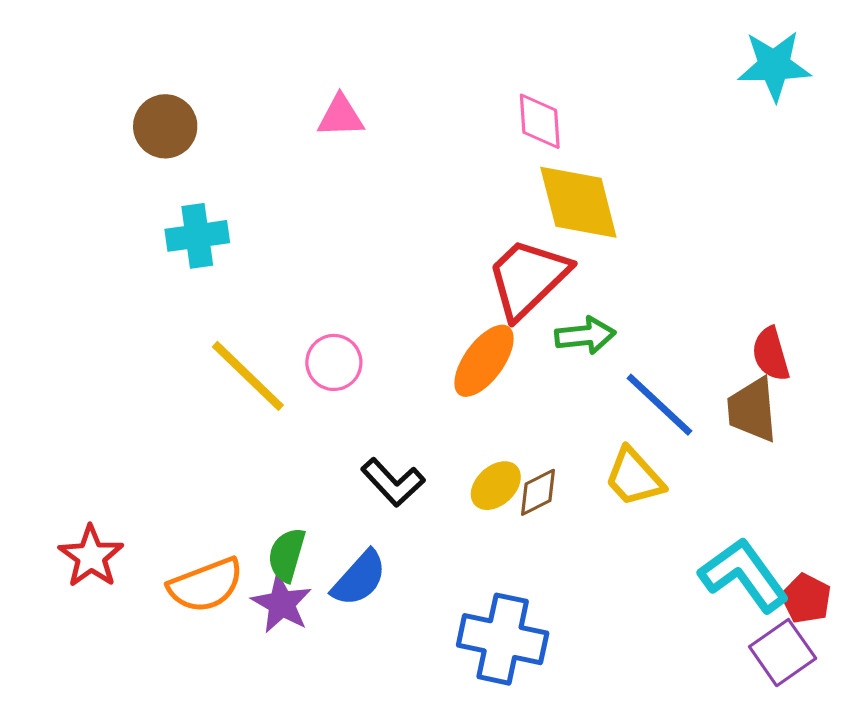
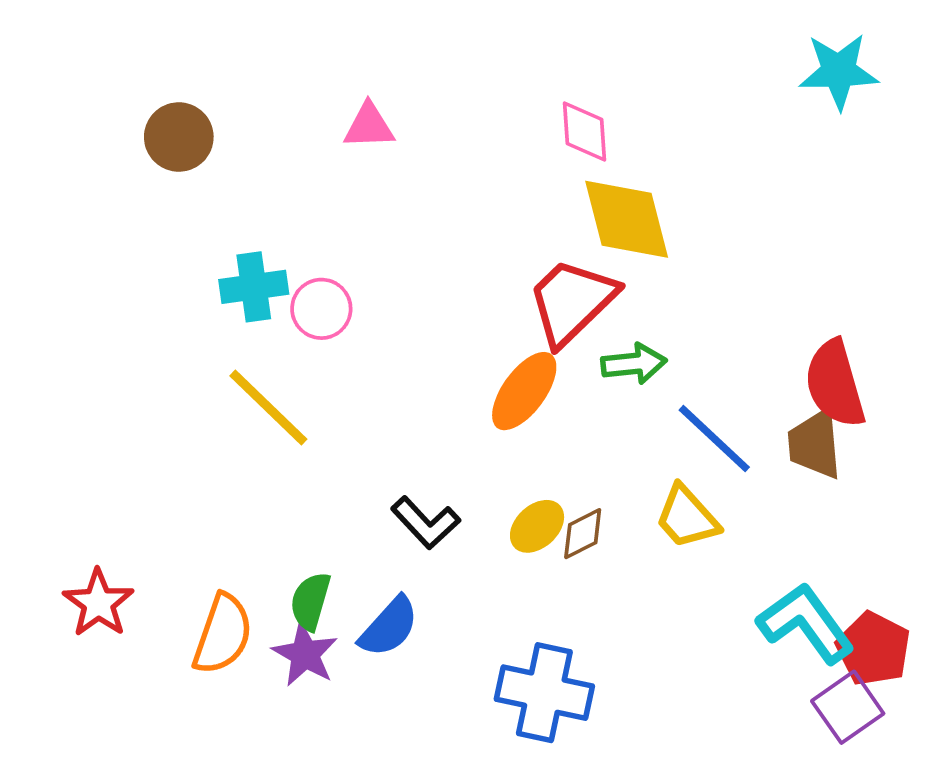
cyan cross: (197, 236) -> (254, 287), moved
red semicircle: (771, 354) -> (835, 384), size x1.5
pink circle: (334, 362) -> (321, 309), moved
orange semicircle: (206, 585) -> (223, 634), turned -50
red pentagon: (806, 599) -> (873, 649), size x1.4

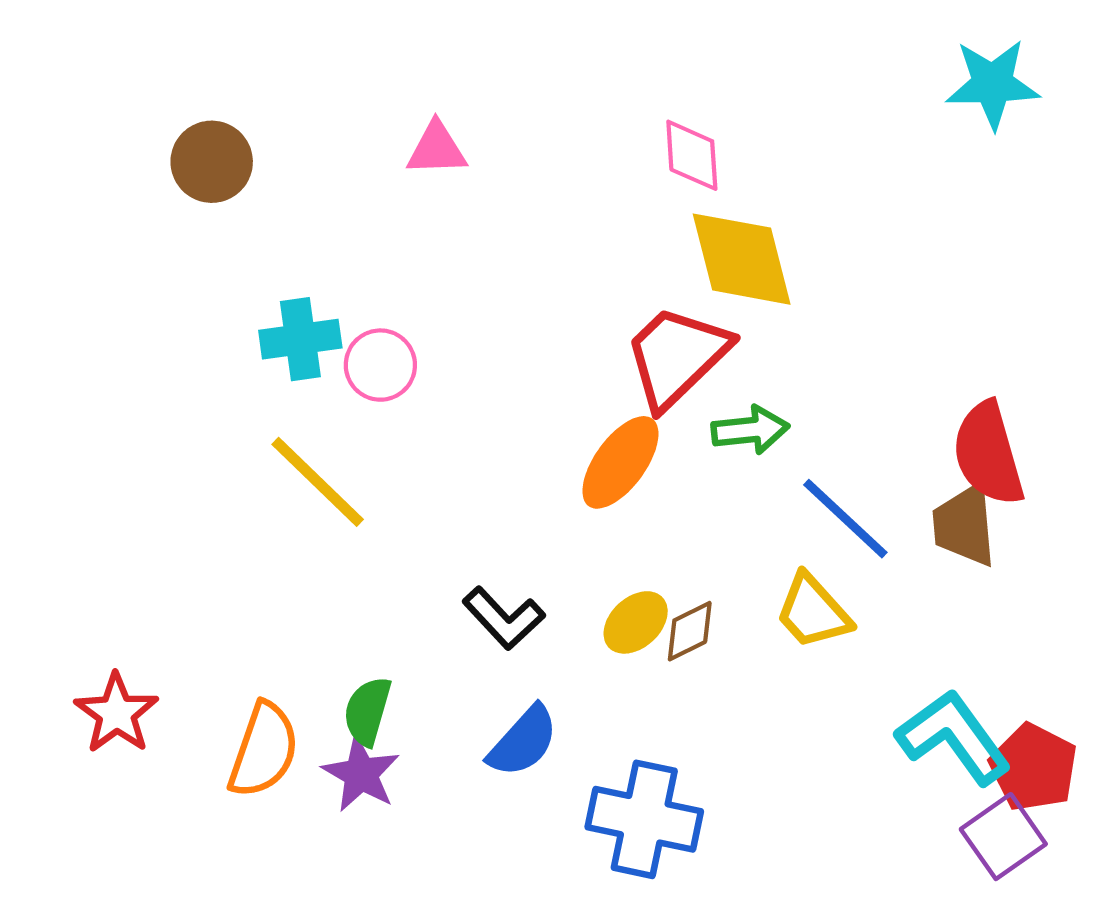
blue semicircle: (389, 627) -> (523, 741), moved

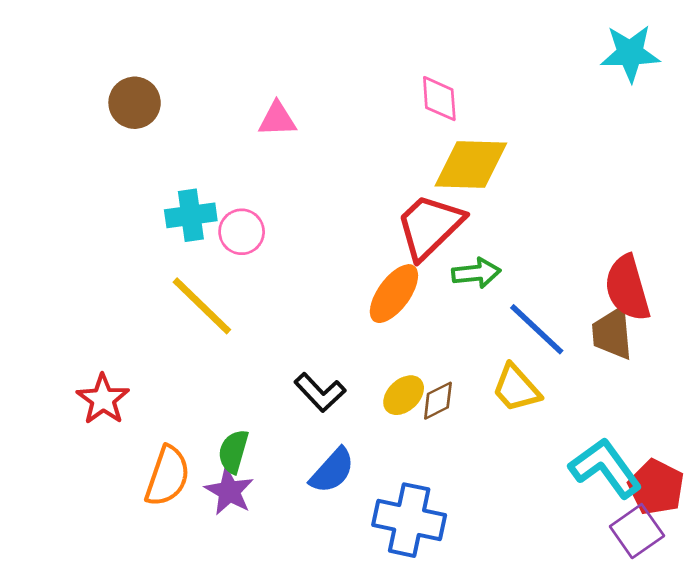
pink triangle: (437, 149) -> (277, 119), moved
yellow diamond: (742, 259) -> (471, 165), turned -74
red star: (117, 713) -> (103, 399), moved

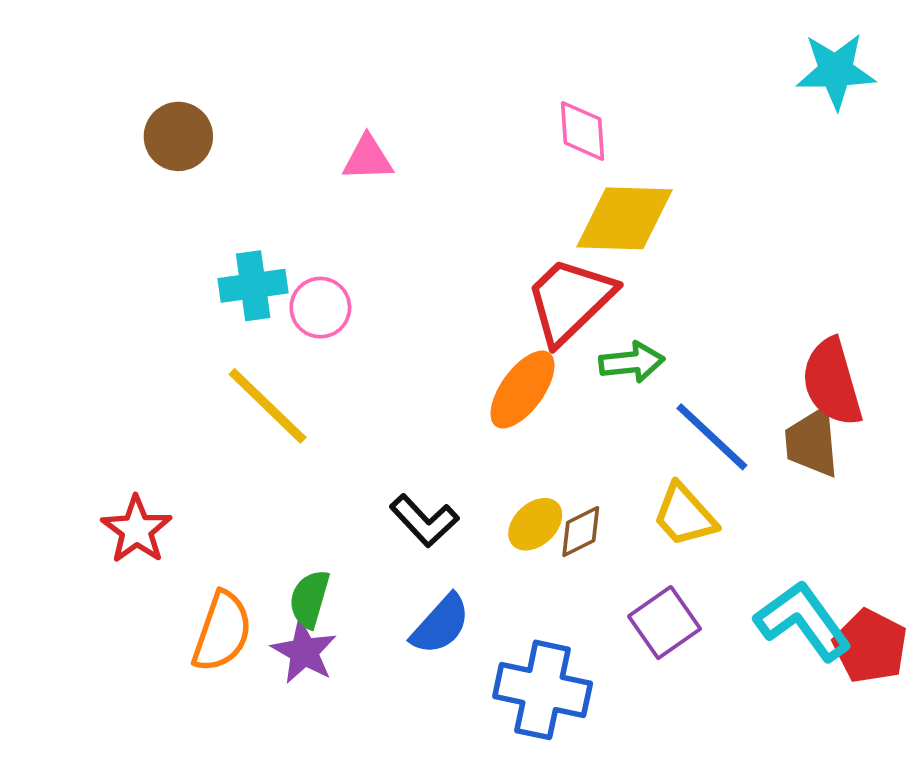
purple square: (637, 531) -> (665, 623), moved

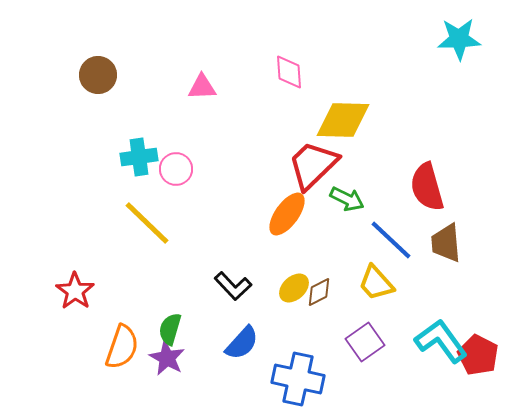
pink diamond: (583, 131) -> (289, 72), moved
green arrow: (632, 362) -> (347, 199), turned 32
red semicircle: (832, 382) -> (427, 187), moved

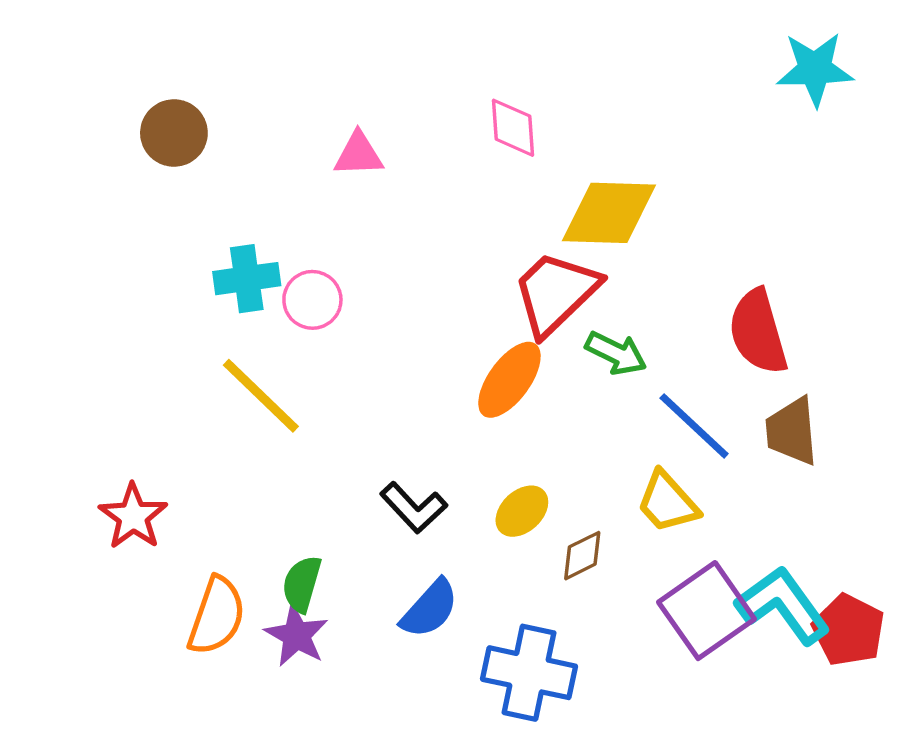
brown diamond: (319, 292) -> (582, 556), moved
purple square: (365, 342) -> (707, 611), moved, size x1.4

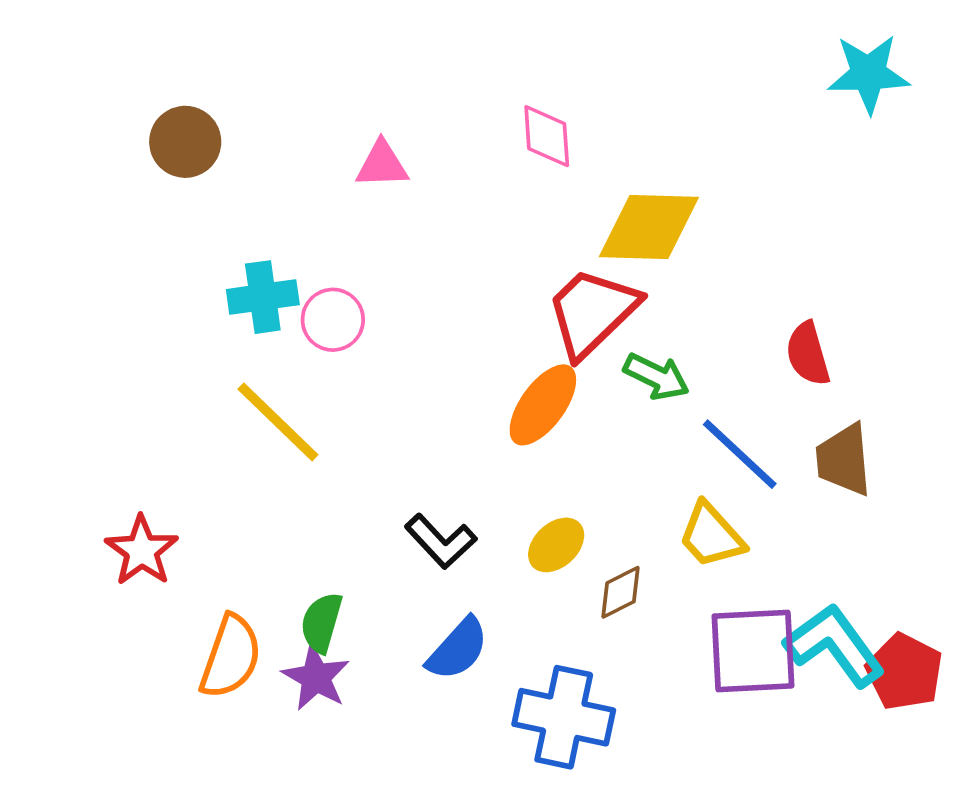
red semicircle: (758, 332) -> (808, 354), size x0.7
purple square: (707, 611) -> (753, 651), turned 32

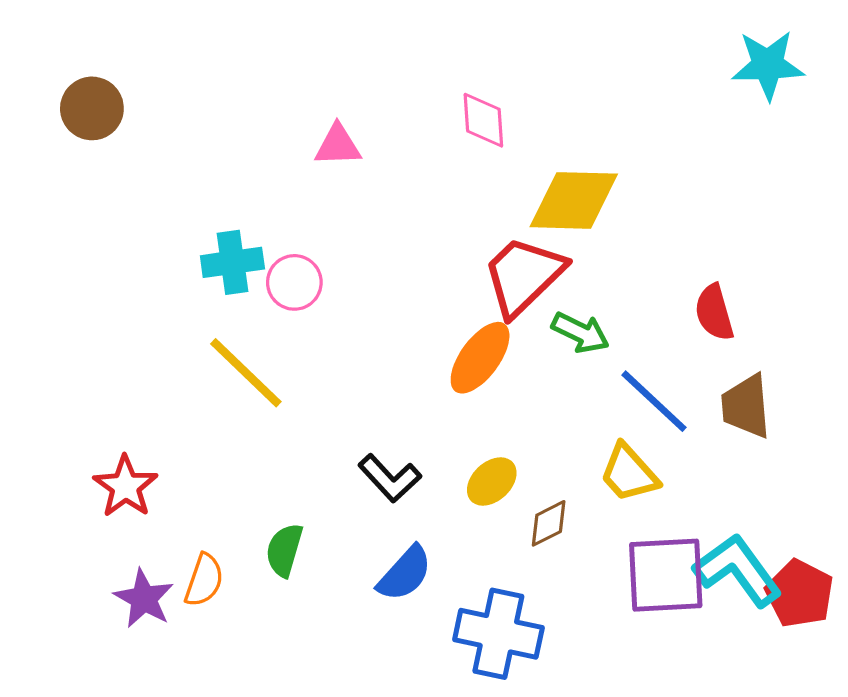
brown circle: (185, 142) -> (92, 108), moved
orange semicircle: (231, 657) -> (204, 580), size x0.7
purple star: (316, 677) -> (144, 599), moved

